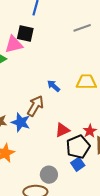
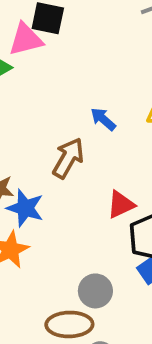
blue star: (21, 122) -> (25, 208), moved

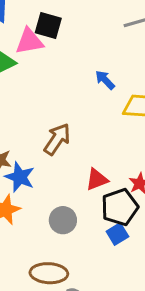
blue arrow: (103, 119) -> (105, 80), moved
gray circle: (95, 291) -> (63, 220), moved

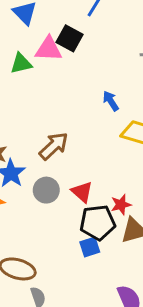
red triangle: (97, 179) -> (82, 192), turned 50
gray circle: (63, 220) -> (46, 190), moved

